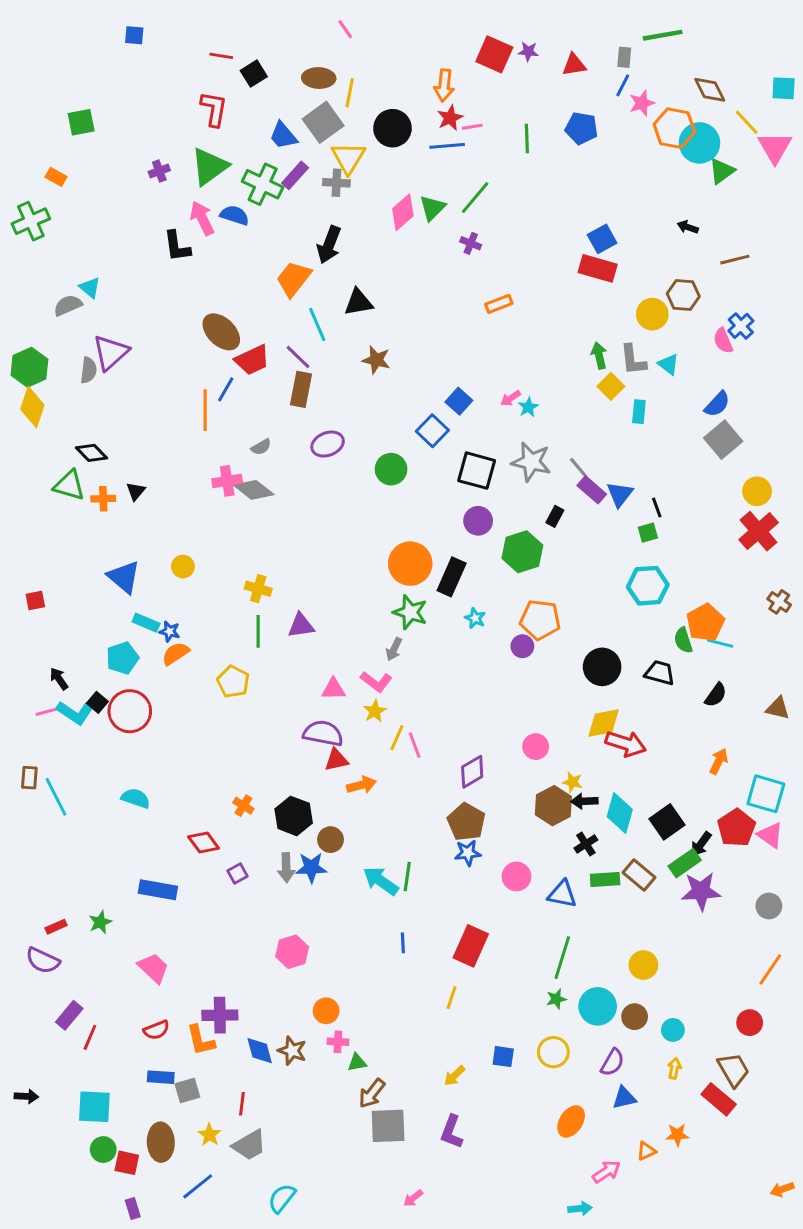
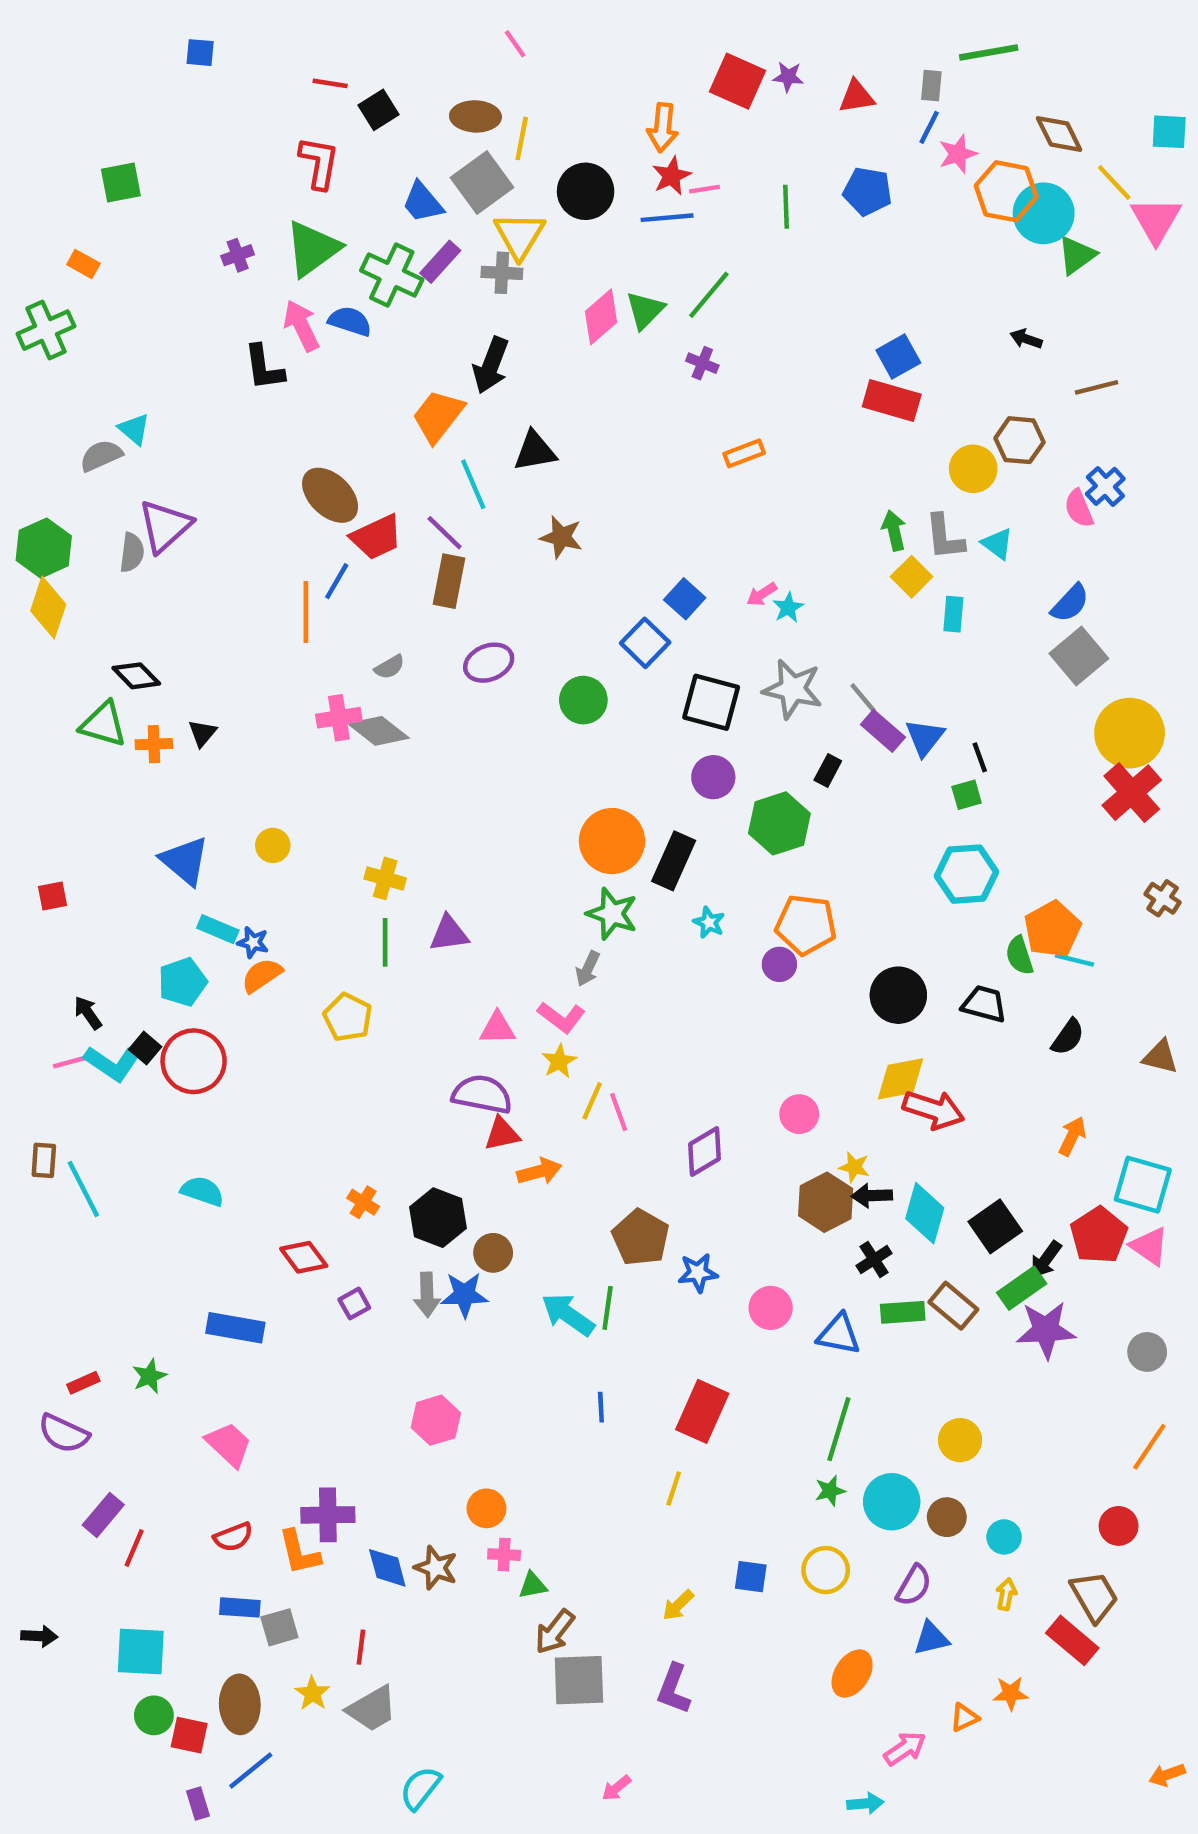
yellow circle: (757, 491) -> (1130, 733), size x1.6
brown pentagon: (466, 822) -> (641, 1237), moved
blue line: (198, 1186) -> (251, 1770), moved

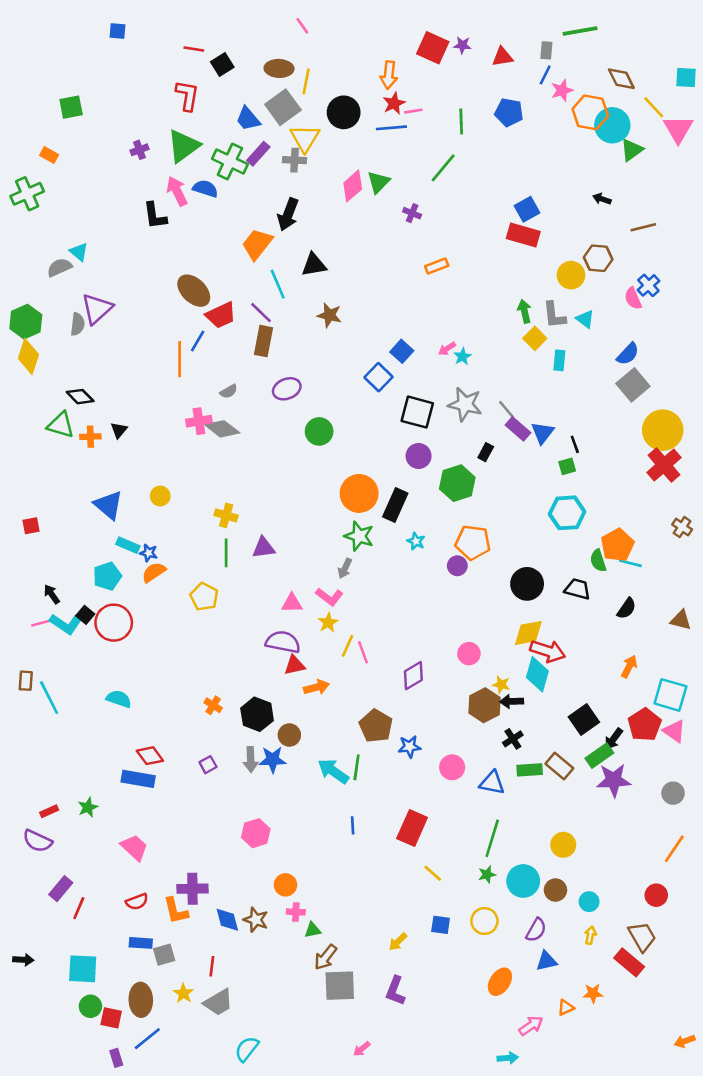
green line: (709, 295) -> (443, 168), moved
green circle: (583, 700) -> (319, 431), moved
cyan diamond: (925, 1213) -> (537, 674), moved
red diamond: (304, 1257) -> (150, 756), moved
yellow line: (674, 1489) -> (433, 873), moved, turned -66

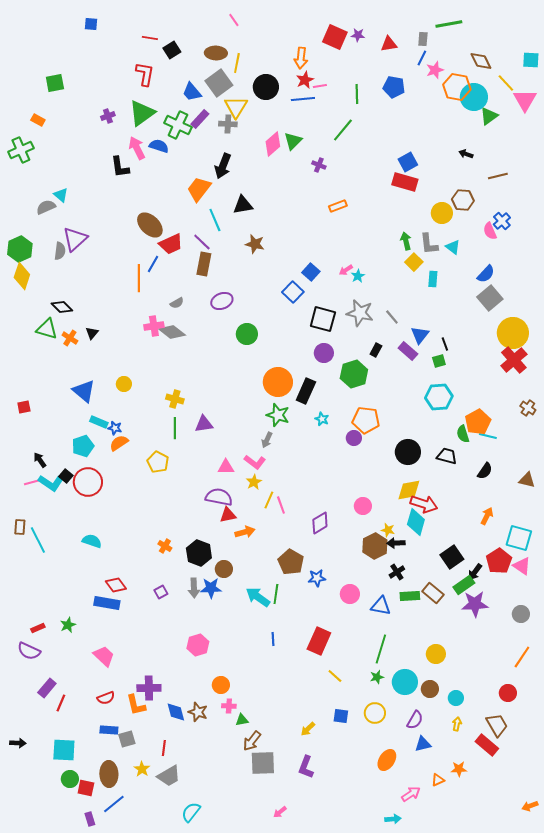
purple rectangle: (518, 429) -> (408, 351), moved
orange cross: (90, 437) -> (70, 338), turned 35

